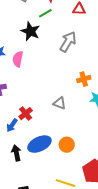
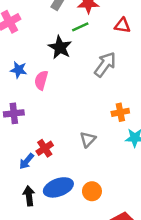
gray triangle: (60, 103) -> (88, 139), turned 48

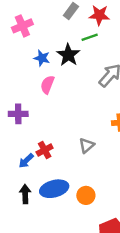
blue star: (19, 70) -> (42, 58), moved

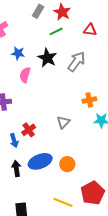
red star: (99, 15) -> (62, 12), turned 30
black star: (68, 55) -> (47, 58), moved
blue arrow: (26, 161) -> (14, 141), turned -56

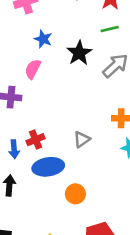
green line: (56, 31) -> (110, 29), moved
pink semicircle: (25, 75) -> (33, 69), moved
blue ellipse: (40, 161) -> (48, 167), moved

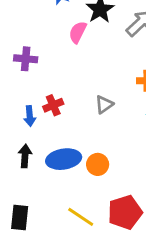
pink semicircle: (33, 69) -> (78, 32), moved
blue ellipse: (48, 167) -> (64, 159), moved

